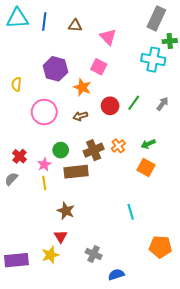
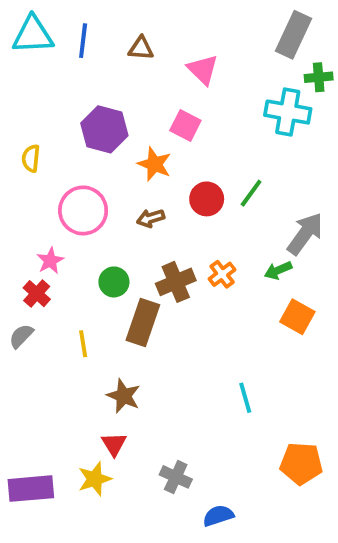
gray arrow: (163, 104) -> (305, 234), moved, size x1.6
pink star: (44, 164) -> (50, 261), moved
orange square: (146, 168) -> (297, 317), moved
brown rectangle: (76, 172) -> (143, 323), turned -65

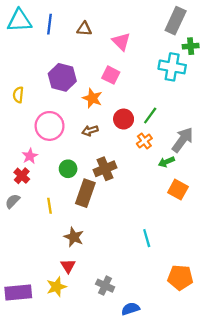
orange cross: (222, 274) -> (144, 141), moved

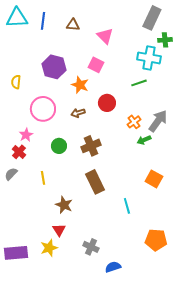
green line: (150, 116) -> (139, 83), moved, turned 35
orange cross: (144, 141) -> (134, 122), moved
orange square: (178, 190) -> (154, 179), moved
brown rectangle: (85, 193) -> (95, 182), moved, turned -45

